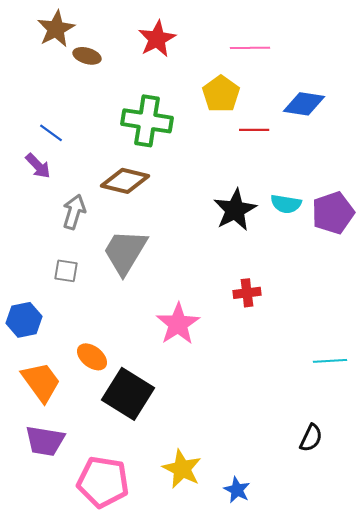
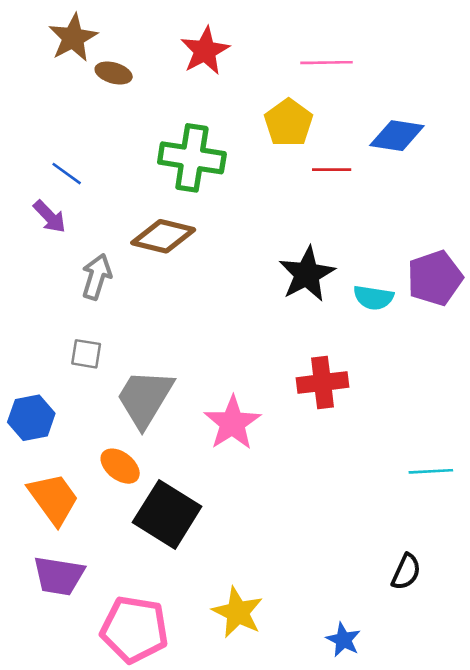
cyan semicircle: (286, 204) -> (373, 298), moved
gray trapezoid: (125, 252) -> (145, 398), moved
red cross: (247, 293) -> (322, 382), size x1.4
blue star: (237, 490) -> (343, 640), moved

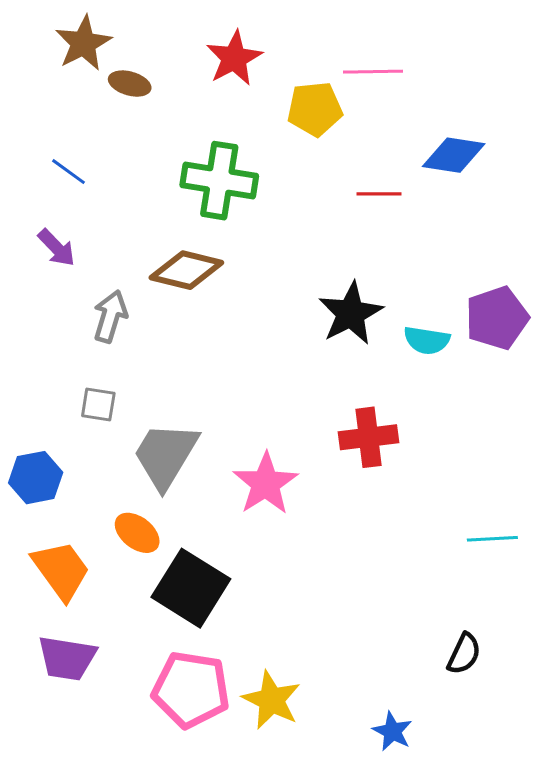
yellow pentagon: (289, 123) -> (315, 109), moved, turned 30
blue line: (67, 174) -> (68, 172), moved
pink pentagon: (134, 629) -> (191, 690), moved

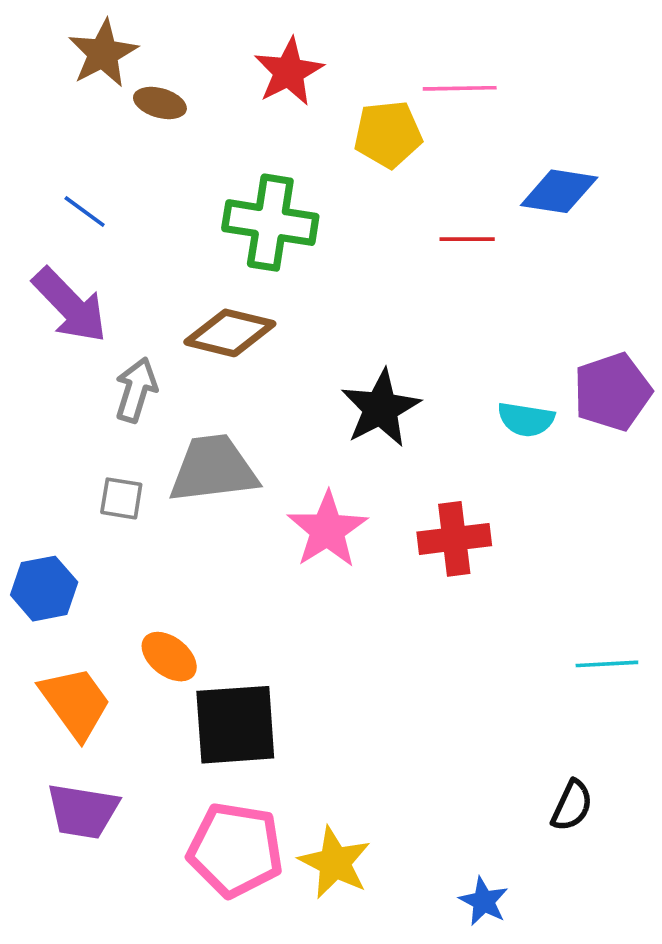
purple arrow: (57, 248) -> (70, 305), size x1.6
black star: (351, 313) -> (381, 408), moved
gray trapezoid: (166, 455) -> (213, 469), moved, turned 52
pink star: (266, 484) -> (327, 530), moved
black square: (191, 588) -> (235, 725), turned -36

